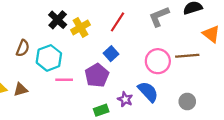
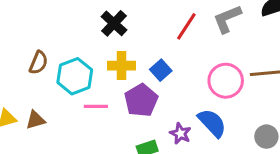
black cross: (58, 20) -> (114, 23), moved
red line: (118, 22) -> (186, 26), moved
yellow cross: (80, 27) -> (122, 66), moved, turned 30

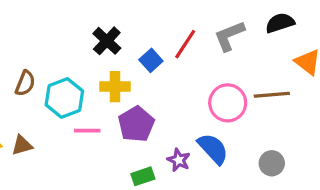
blue square: (161, 70) -> (151, 60), moved

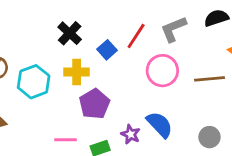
pink circle: (228, 103) -> (162, 71), moved
pink line: (87, 131) -> (65, 140), moved

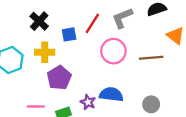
blue square: (107, 50) -> (69, 34), turned 32
blue semicircle: (160, 125) -> (111, 94), turned -40

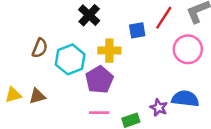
black cross: (39, 21) -> (89, 15), moved
purple pentagon: (59, 78) -> (99, 80), moved

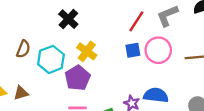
blue square: (137, 30) -> (133, 50), moved
yellow cross: (109, 51) -> (87, 51), turned 36

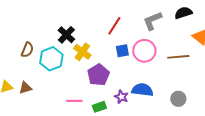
black cross: (68, 19) -> (66, 35), moved
red line: (136, 21) -> (114, 26), moved
purple pentagon: (78, 78) -> (98, 75), moved

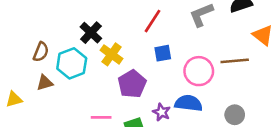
pink circle: (144, 51) -> (199, 71), moved
brown triangle: (25, 88) -> (45, 83), moved

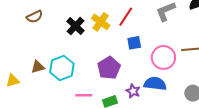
brown semicircle: (41, 52) -> (35, 17), moved, turned 42
yellow cross: (111, 54) -> (101, 22), moved
cyan hexagon: (72, 63) -> (62, 68), moved

